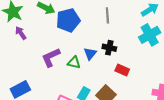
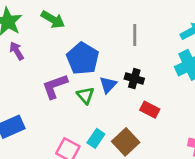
blue pentagon: (68, 20) -> (83, 58), moved, turned -30
green triangle: (74, 63) -> (85, 95), turned 32

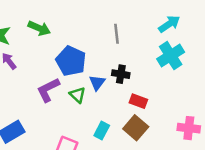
cyan rectangle: (96, 138) -> (102, 131), moved
brown square: (126, 142) -> (136, 128), moved

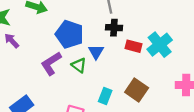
cyan cross: (171, 56) -> (160, 45), moved
black cross: (121, 74) -> (114, 28), moved
red rectangle: (138, 101) -> (134, 46), moved

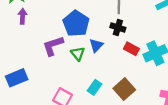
purple arrow: (12, 41) -> (23, 16), turned 32

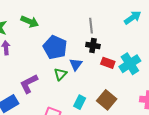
purple L-shape: (53, 46) -> (29, 84), moved
green triangle: (78, 54) -> (60, 74), turned 32

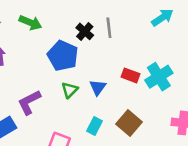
black cross: (93, 46) -> (85, 31), moved, turned 32
blue triangle: (76, 64) -> (98, 87), moved

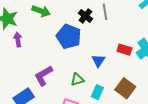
green triangle: (70, 90) -> (77, 80), moved, turned 32

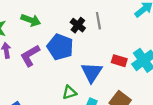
blue triangle: (98, 61) -> (92, 72), size x1.5
purple L-shape: (43, 76) -> (30, 56), moved

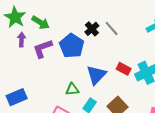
green arrow: (31, 20) -> (41, 23), moved
gray line: (98, 21) -> (112, 28), turned -42

